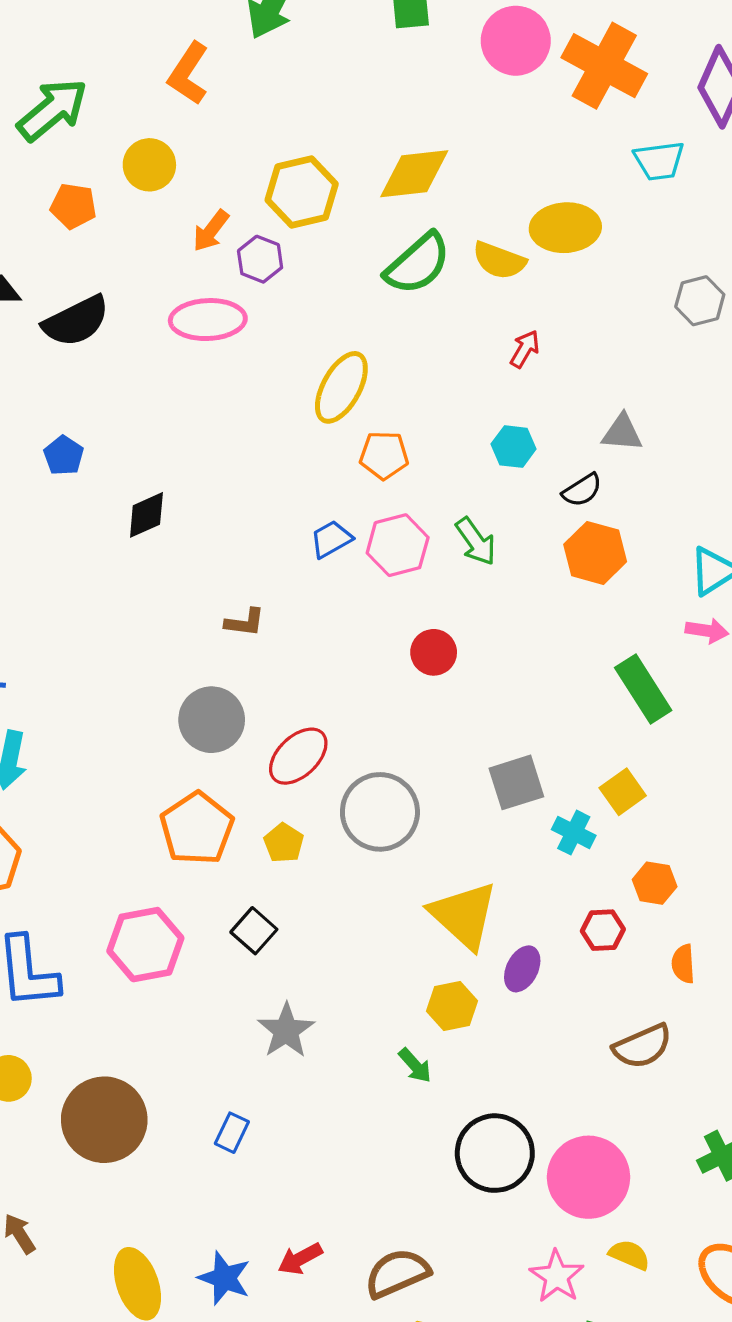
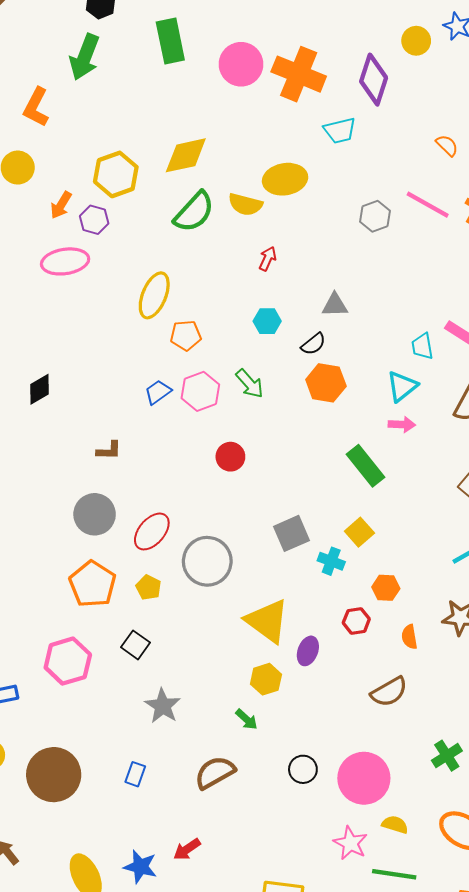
black circle: (495, 1153) -> (303, 769), size x0.6
brown semicircle: (397, 1273) -> (215, 773), moved

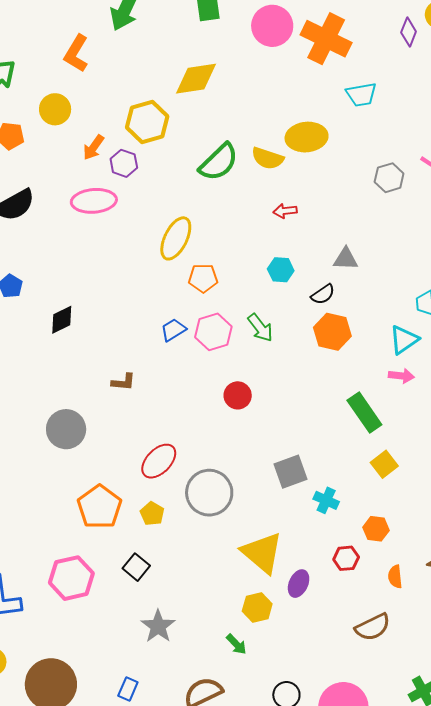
purple diamond: (374, 80) -> (409, 32), moved, size x0.6
yellow diamond: (186, 155) -> (196, 79), moved
red arrow: (268, 259) -> (285, 211), turned -125
gray circle: (95, 514) -> (66, 429), moved
yellow square: (359, 532) -> (384, 464), moved

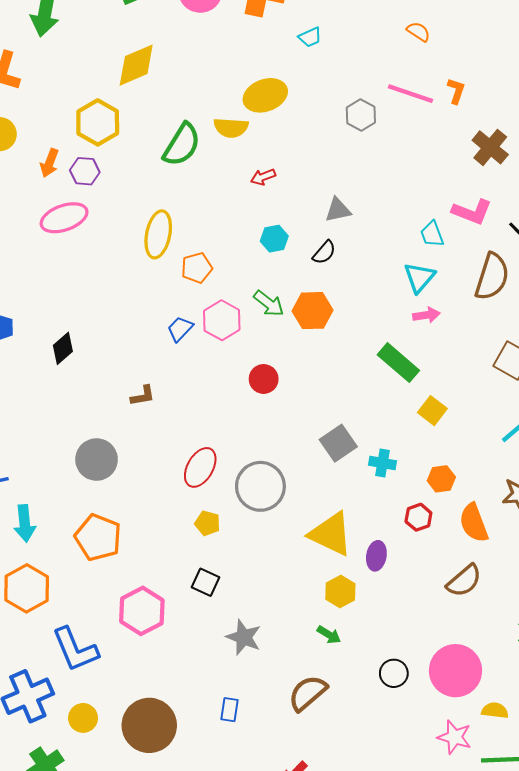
cyan trapezoid: (361, 95) -> (310, 37), size x0.7
orange hexagon: (332, 332) -> (312, 311), moved
orange pentagon: (100, 507) -> (98, 537), moved
orange semicircle: (395, 577) -> (474, 523), size x1.6

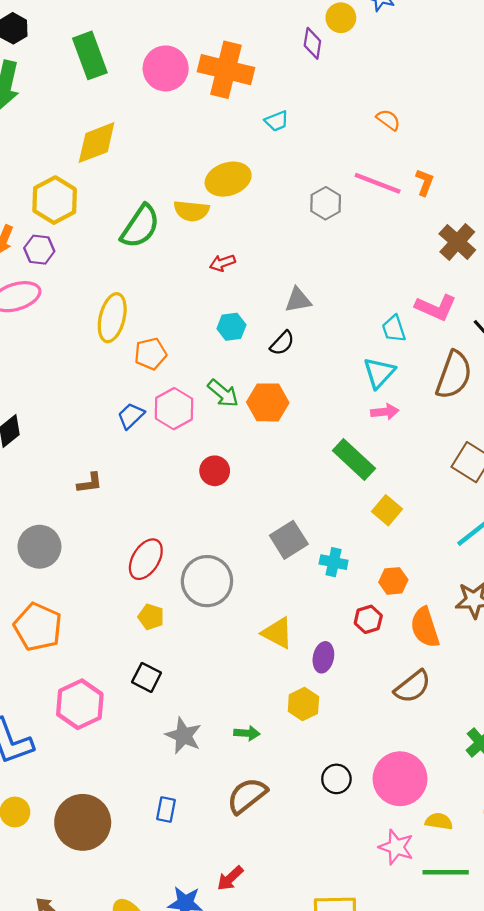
yellow triangle: (331, 534) -> (277, 633), size x0.7
yellow hexagon: (340, 591) -> (303, 704), moved
green arrow: (329, 635) -> (247, 733), moved, turned -30

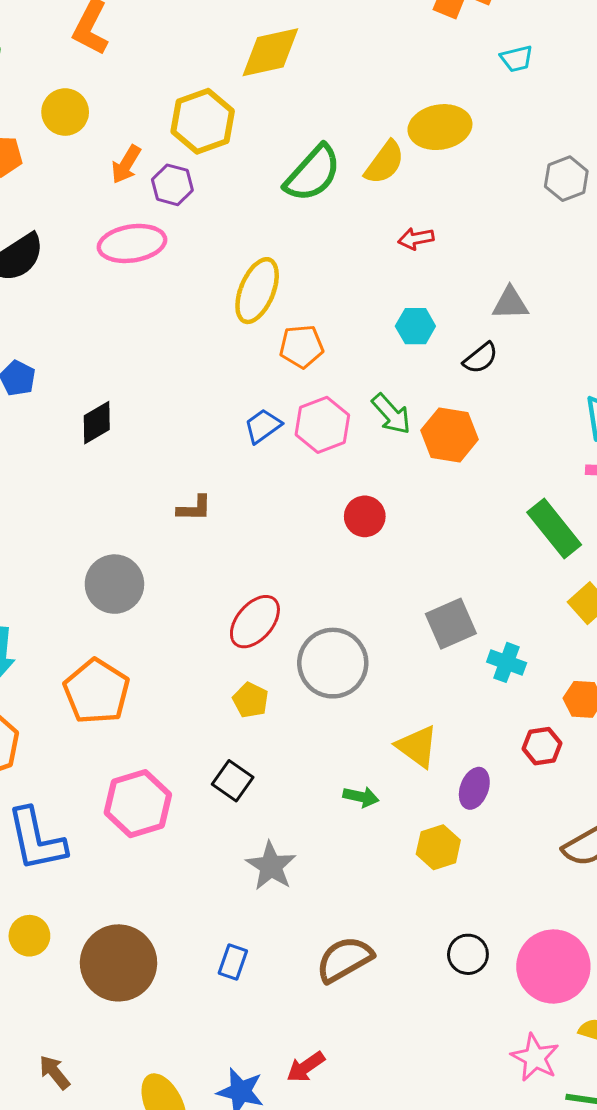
yellow semicircle: (191, 211) -> (385, 163), turned -68
green arrow: (247, 733) -> (361, 797), moved

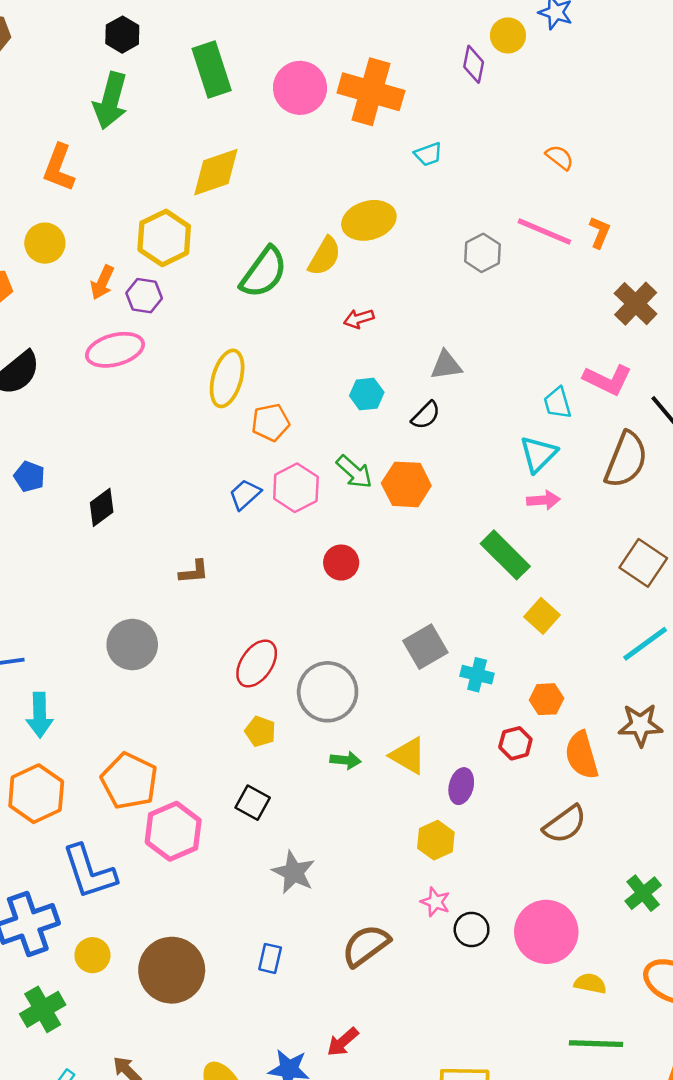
orange pentagon: (97, 691) -> (129, 781), moved
green arrow: (361, 797) -> (345, 760), moved
pink star: (535, 1058) -> (435, 902), moved, size x0.7

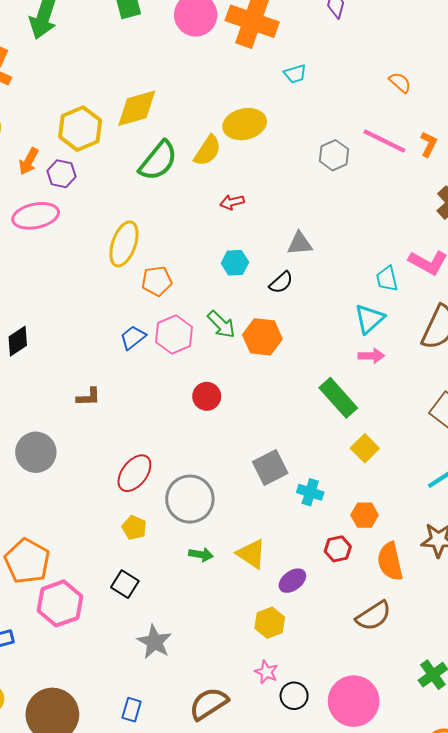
yellow diamond: (216, 172) -> (137, 108), moved
purple ellipse: (461, 786) -> (292, 581), turned 36

